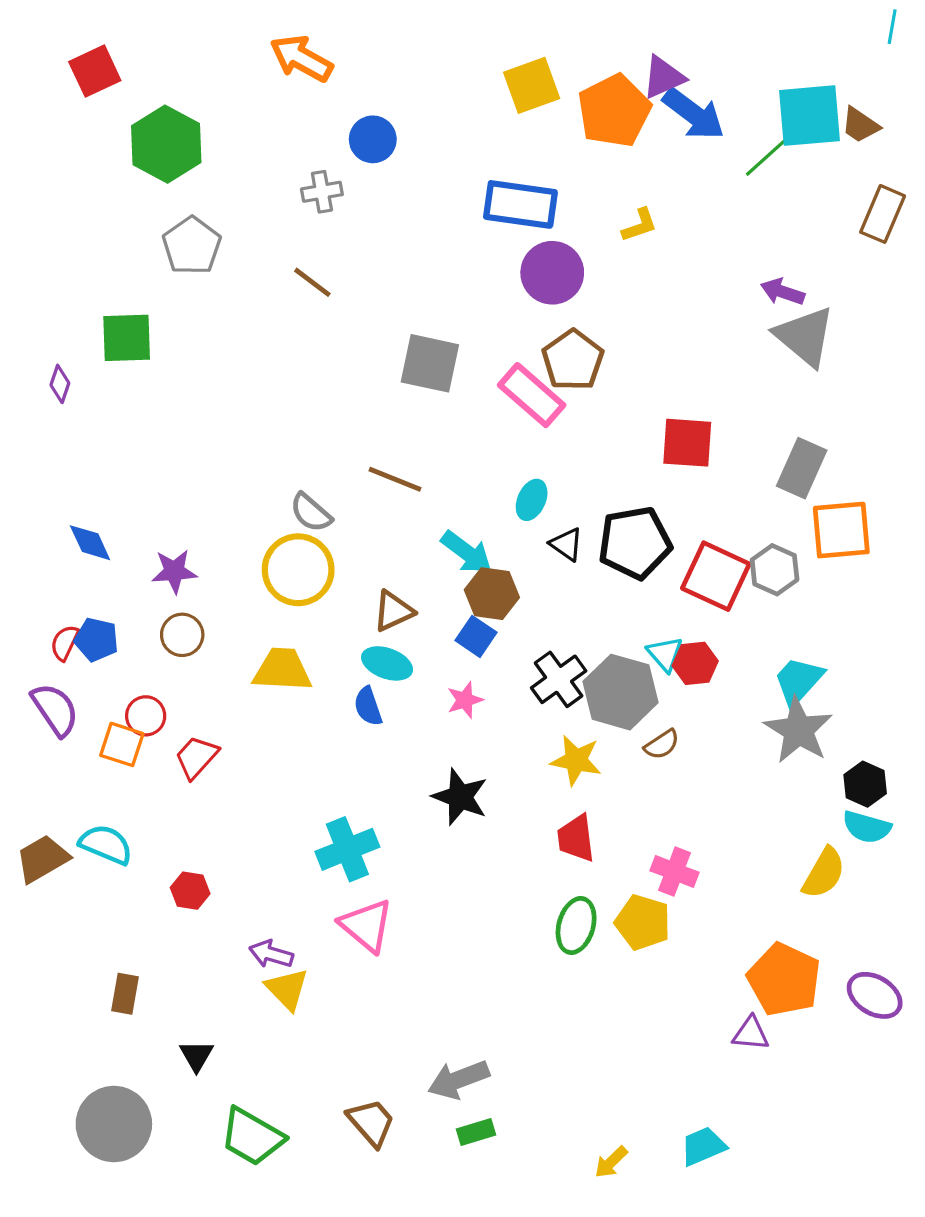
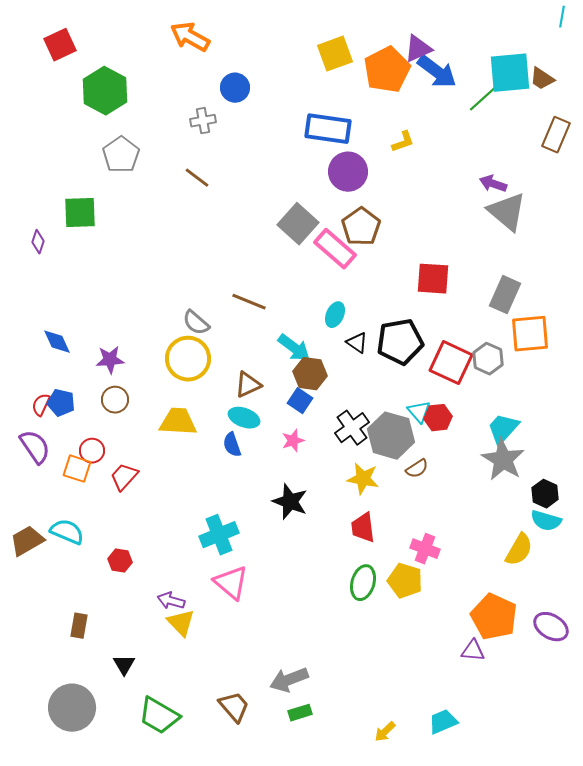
gray square: (430, 363) -> (298, 224), moved, turned 30

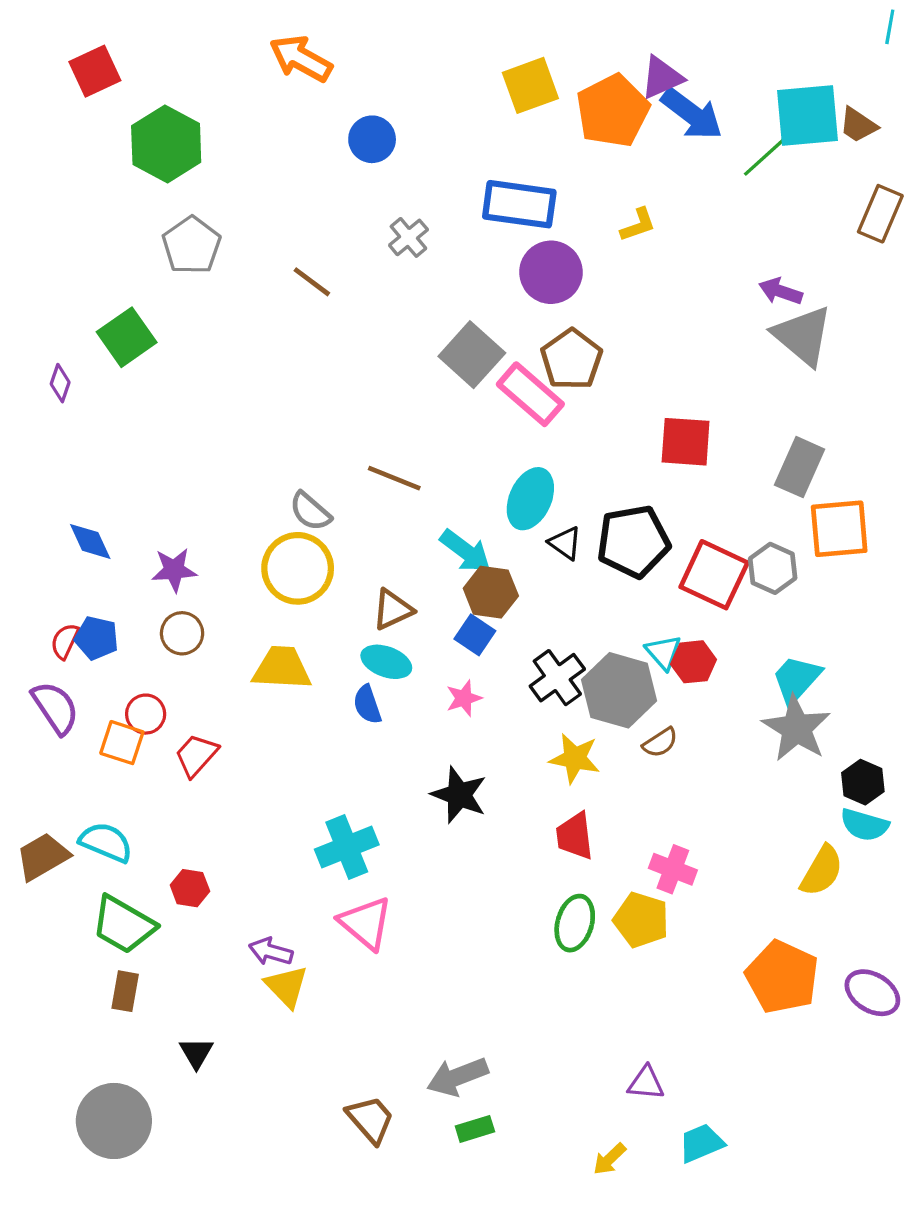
gray cross: (203, 121) -> (408, 237), moved, turned -30
green square: (80, 213) -> (127, 337), turned -33
cyan ellipse: (335, 315) -> (530, 499), size x1.5
purple triangle: (473, 651) -> (646, 1083), moved
green trapezoid: (159, 716) -> (123, 925), moved

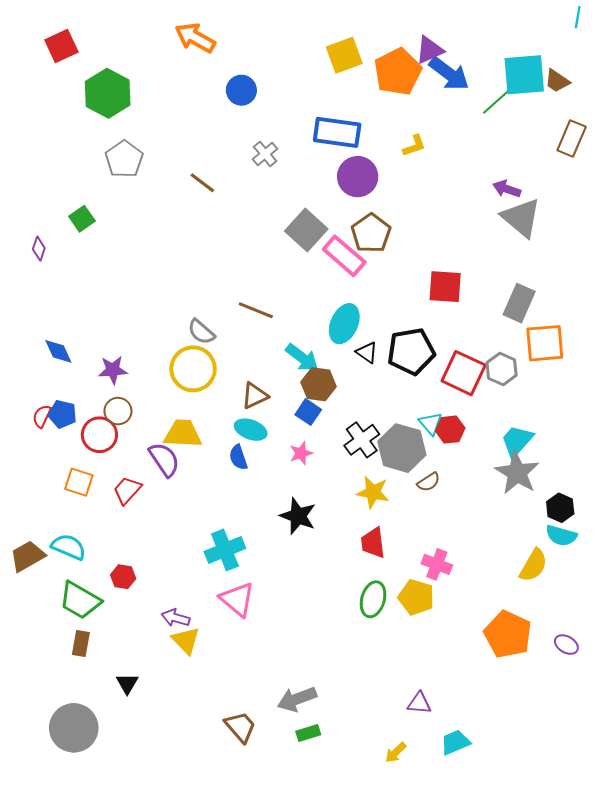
green square: (127, 337) -> (82, 219), size x0.7
purple semicircle: (55, 708) -> (164, 459), moved
red circle: (146, 714) -> (99, 435), moved, size x1.4
purple ellipse: (872, 993) -> (566, 645), size x0.7

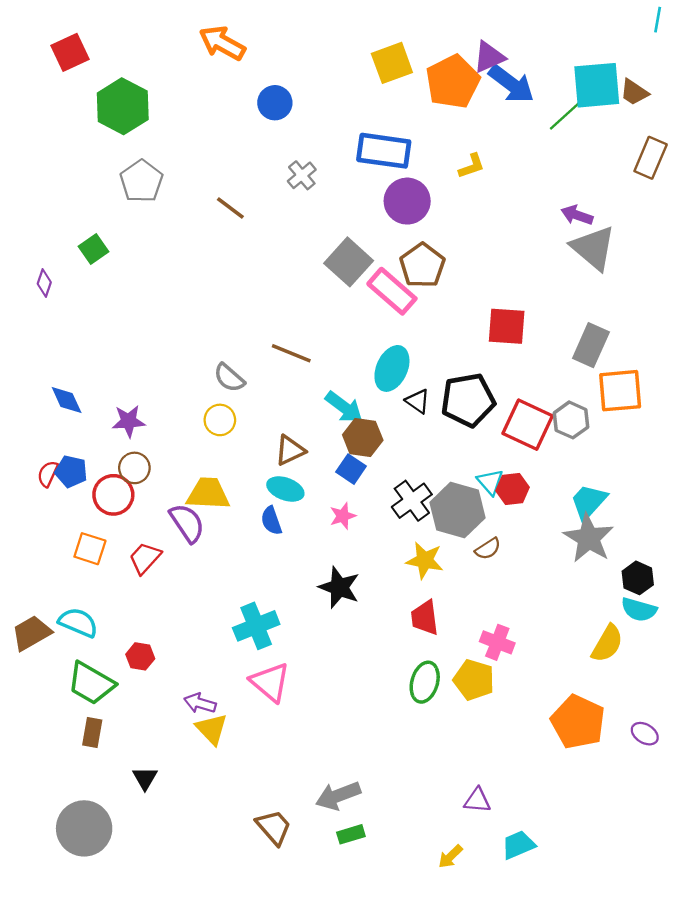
yellow circle: (193, 369) -> (220, 420), size x0.6

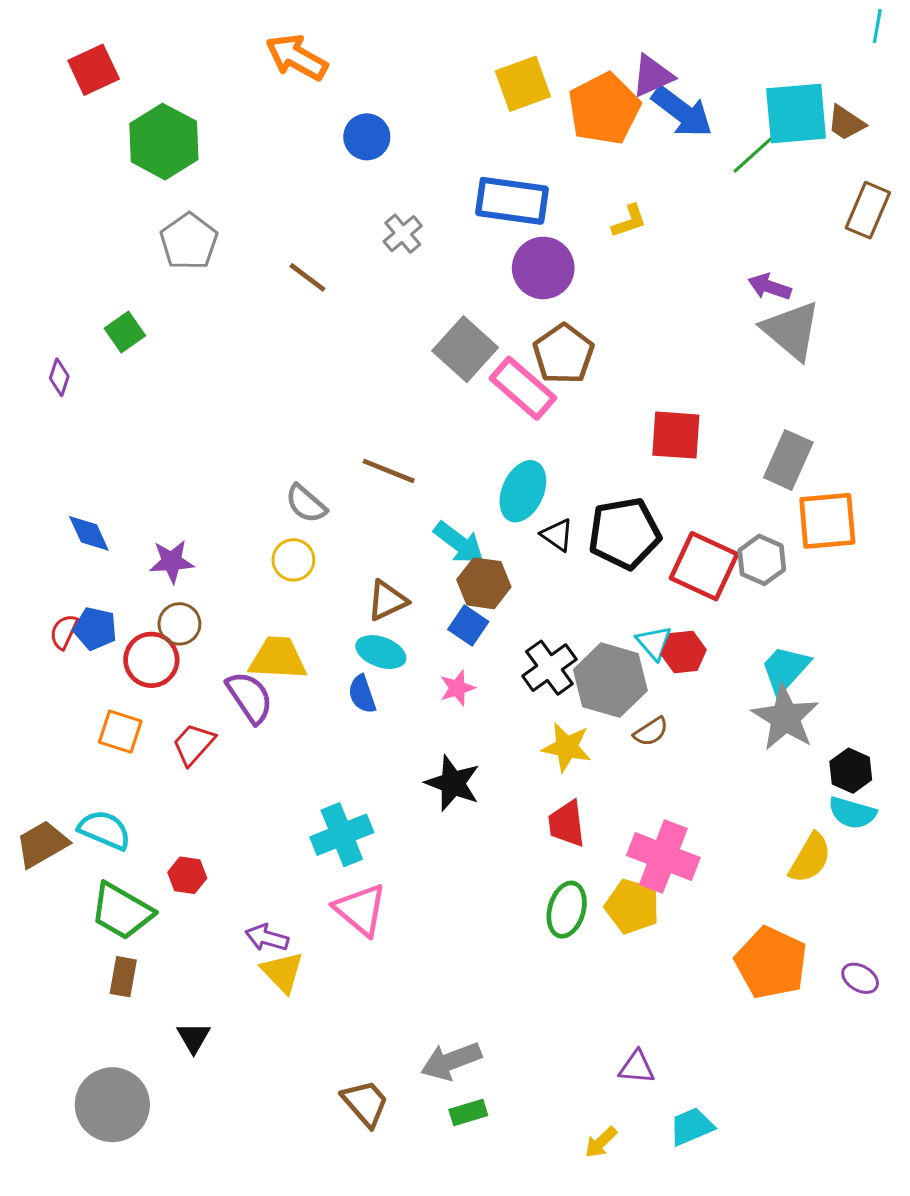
pink cross: (497, 642) -> (663, 857), size x1.5

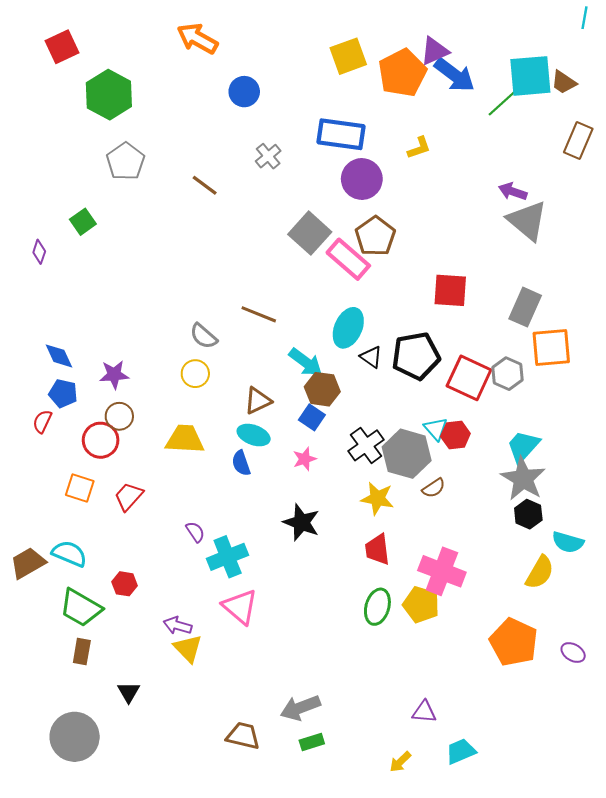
blue pentagon: (95, 629) -> (63, 393), moved
purple semicircle: (250, 697) -> (195, 532), moved, size x0.6
black hexagon: (851, 771) -> (528, 514), moved
brown trapezoid: (365, 1103) -> (243, 736), turned -36

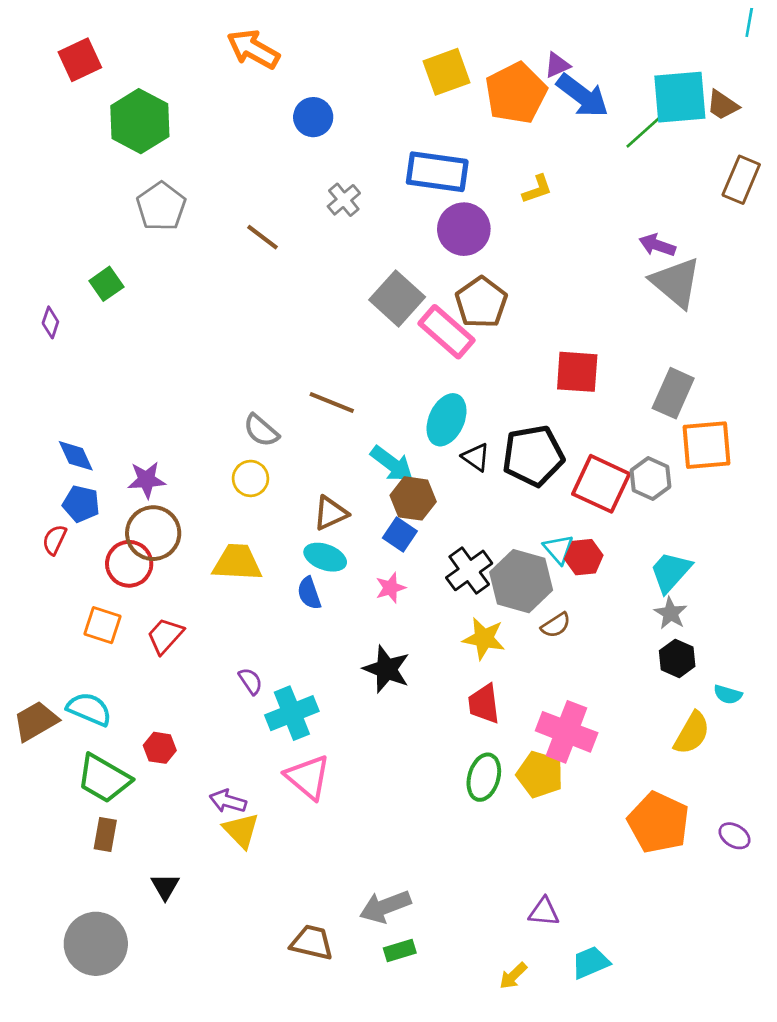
purple triangle: (435, 51) -> (557, 65), size x0.7
brown circle: (119, 416) -> (153, 533), size x1.5
gray star: (523, 479) -> (671, 613), size x0.6
cyan semicircle: (568, 542) -> (728, 694), size x0.7

